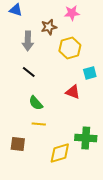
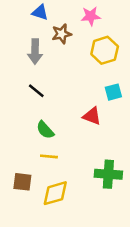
blue triangle: (16, 10) -> (40, 12), moved
yellow hexagon: (70, 48) -> (105, 50), moved
yellow diamond: (60, 153) -> (55, 193), moved

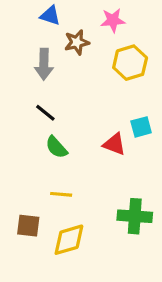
cyan square: (113, 92) -> (141, 127), moved
green semicircle: (45, 130) -> (56, 147), moved

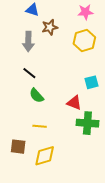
pink star: (113, 20) -> (85, 12), moved
red triangle: (114, 144) -> (74, 103), moved
green cross: (135, 216) -> (87, 123), moved

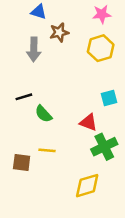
black line: (29, 73) -> (24, 97), moved, turned -56
green cross: (87, 123) -> (104, 147), turned -30
brown square: (18, 147) -> (22, 162), moved
yellow diamond: (45, 156) -> (87, 186), moved

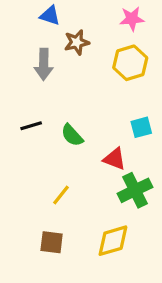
green semicircle: (43, 114) -> (72, 135), moved
yellow line: (47, 150) -> (61, 195), turned -56
brown square: (22, 162) -> (52, 242), moved

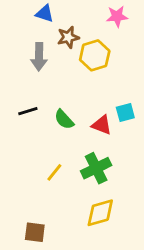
yellow hexagon: (130, 63) -> (95, 55), moved
red triangle: (115, 159) -> (102, 125), moved
green cross: (135, 190) -> (96, 168), moved
brown square: (52, 242) -> (35, 232), moved

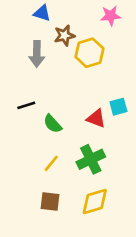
green semicircle: (64, 119) -> (53, 124), moved
brown square: (35, 232) -> (50, 201), moved

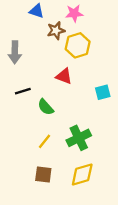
pink star: (111, 16) -> (74, 13), moved
gray arrow: (37, 54) -> (15, 52), moved
red triangle: (96, 118) -> (64, 76), moved

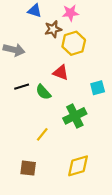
gray arrow: (15, 52) -> (14, 50), turned -78
green semicircle: (46, 107) -> (43, 92), moved
green cross: (79, 138) -> (75, 116), moved
brown square: (43, 174) -> (28, 168), moved

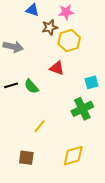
black line: (22, 87) -> (11, 85), moved
green semicircle: (43, 92) -> (31, 86), moved
green cross: (75, 116) -> (82, 109), moved

